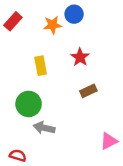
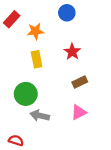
orange star: (52, 25) -> (35, 31), moved
pink triangle: (109, 141) -> (79, 112), moved

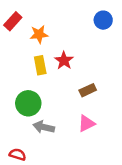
blue circle: (67, 13) -> (103, 20), moved
red star: (72, 52) -> (64, 60), moved

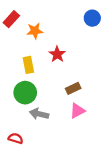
yellow rectangle: (40, 65) -> (28, 65), moved
brown rectangle: (88, 90) -> (73, 88), moved

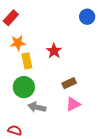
orange star: (35, 31) -> (18, 43), moved

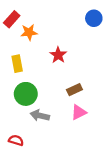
orange star: (18, 43) -> (29, 32), moved
yellow rectangle: (27, 61) -> (17, 64), moved

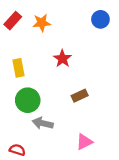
orange star: (29, 32) -> (42, 23), moved
pink triangle: (79, 112) -> (84, 142), moved

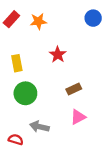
gray arrow: (43, 123) -> (39, 127), moved
pink triangle: (84, 142) -> (78, 117), moved

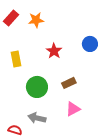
blue circle: (93, 18) -> (90, 44), moved
green circle: (25, 93) -> (37, 87), moved

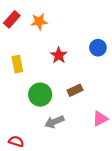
pink triangle: (73, 109) -> (100, 119), moved
gray arrow: (37, 118) -> (54, 122), moved, turned -36

